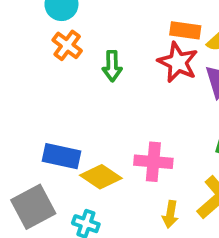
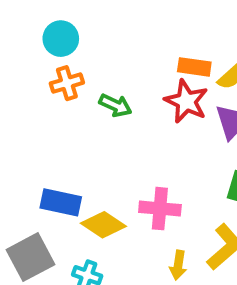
orange cross: (67, 45) -> (67, 83), turned 36
green arrow: (112, 66) -> (115, 105), turned -64

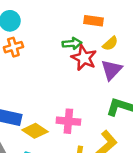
orange rectangle: (194, 67) -> (94, 21), moved
green arrow: (115, 105) -> (72, 44), moved, turned -30

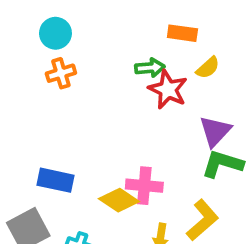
purple triangle: (111, 70) -> (215, 131), moved
yellow diamond: (35, 131) -> (119, 200), moved

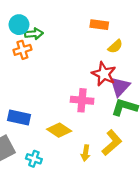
green arrow: (150, 68) -> (34, 34), moved
red star: (168, 89) -> (104, 74), moved
pink cross: (144, 186) -> (82, 100), moved

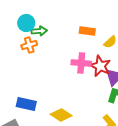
orange rectangle: (99, 25) -> (87, 31), moved
pink cross: (82, 100) -> (81, 63), moved

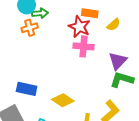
red star: (100, 66) -> (79, 27), moved

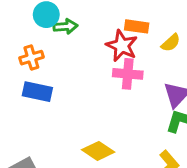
orange cross: (30, 28) -> (31, 58), moved
blue rectangle: (27, 89) -> (37, 92), moved

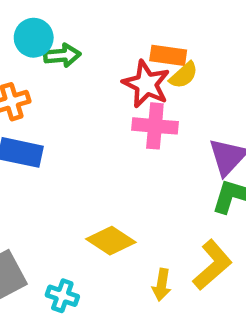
yellow semicircle: (171, 43) -> (184, 75), moved

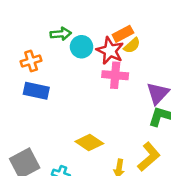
cyan circle: (34, 38) -> (82, 47), moved
orange rectangle: (168, 55) -> (123, 34), turned -36

